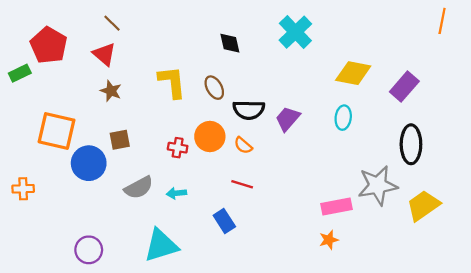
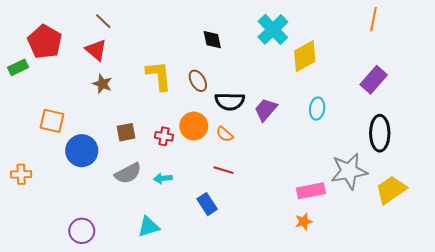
orange line: (442, 21) -> (374, 19), moved
yellow diamond: (353, 73) -> (305, 56), moved, turned -40
orange square: (56, 131) -> (52, 121), size x0.7
brown square: (120, 140) -> (126, 132), moved
cyan triangle: (161, 245) -> (149, 227), size x0.7

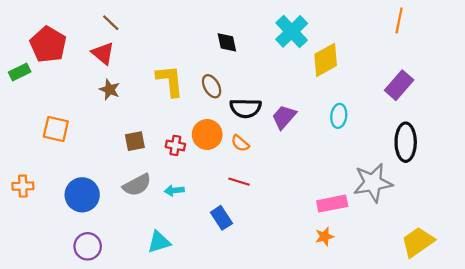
blue circle: (82, 151) -> (82, 195), moved
yellow trapezoid: (391, 190) -> (418, 242), moved

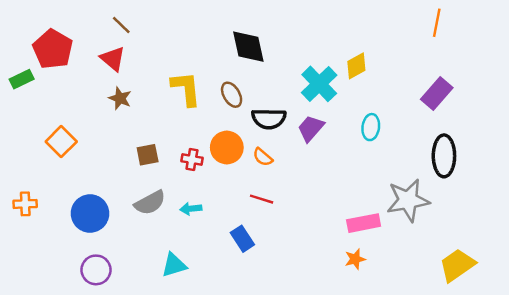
cyan cross: (292, 31) -> (319, 84), moved
black diamond: (227, 42) -> (248, 47), size x1.5
yellow diamond: (326, 60) -> (356, 66), size x0.7
orange square: (56, 129) -> (61, 142), turned 32

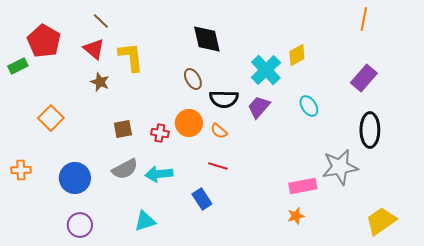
yellow L-shape: (186, 89) -> (131, 57), moved
cyan ellipse: (371, 127) -> (309, 106), turned -40
cyan arrow: (191, 209) -> (159, 174), size x1.5

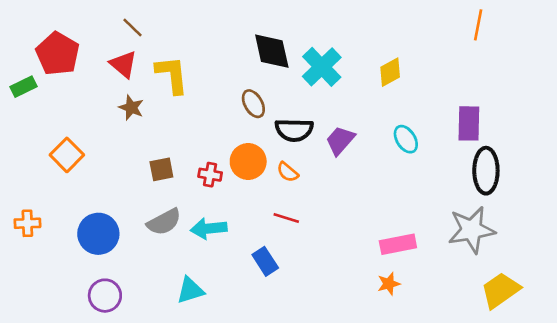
cyan cross: (266, 70) -> (322, 67), moved
purple rectangle: (364, 78) -> (469, 123), moved, turned -40
gray star: (340, 167) -> (472, 230), moved

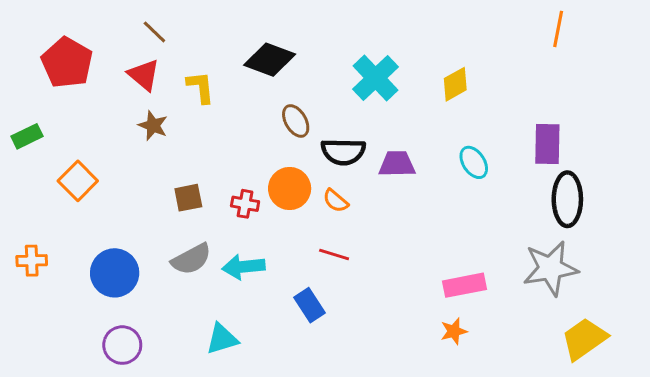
black diamond: (272, 51) -> (270, 60), moved, turned -57
yellow L-shape: (172, 75) -> (201, 87), size x0.7
green rectangle: (23, 87) -> (27, 136), moved
purple trapezoid: (340, 140) -> (397, 164), turned 48

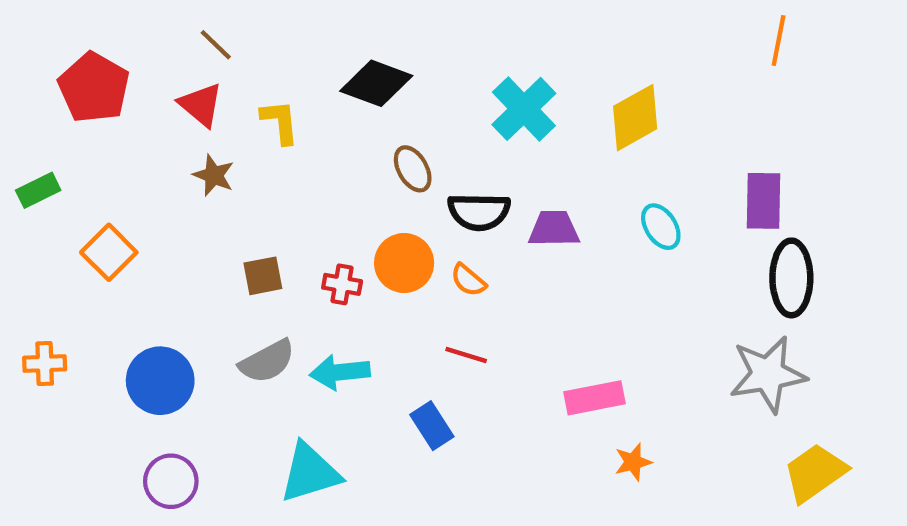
yellow diamond: (455, 84) -> (635, 118), size x1.4
pink rectangle: (465, 285) -> (594, 398), moved
cyan triangle: (222, 339) -> (310, 473), size x1.4

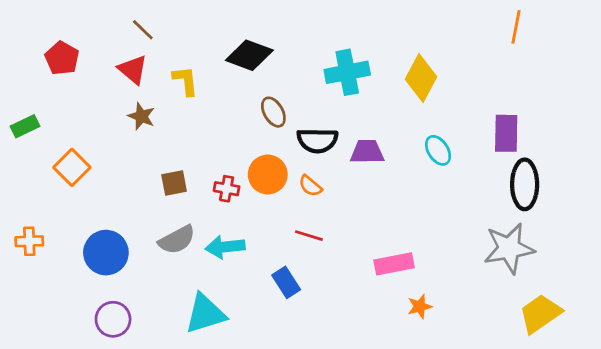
red pentagon: (94, 88) -> (62, 58), size x0.7
cyan cross: (524, 109) -> (347, 72), turned 33
yellow diamond: (635, 118) -> (421, 78), turned -33

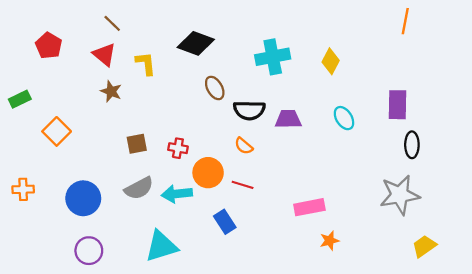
yellow diamond: (421, 78) -> (331, 61), size x0.7
orange circle: (268, 174) -> (208, 173), moved
black ellipse: (525, 184) -> (412, 145), size x0.7
yellow trapezoid: (540, 314) -> (424, 246), size x0.7

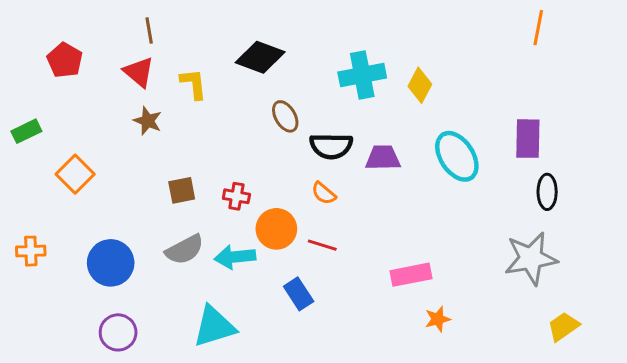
brown line: (112, 23) -> (149, 31), turned 36
yellow diamond: (331, 61) -> (420, 85), moved
cyan ellipse: (344, 118) -> (457, 156), size x1.6

